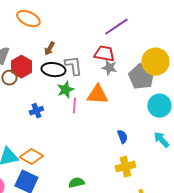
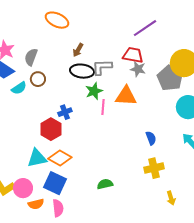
gray L-shape: (73, 66) -> (102, 67), turned -85
red hexagon: (21, 67) -> (51, 129), moved

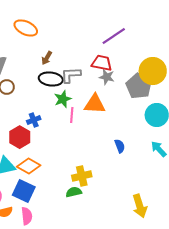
yellow cross: (154, 168) -> (82, 176), moved
yellow arrow: (171, 198) -> (140, 206), size x1.6

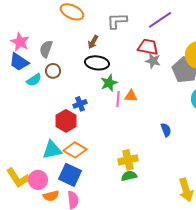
gray L-shape: (71, 75) -> (117, 21), moved
orange triangle: (95, 104) -> (131, 96), moved, size x0.6
green semicircle: (74, 192) -> (129, 176), moved

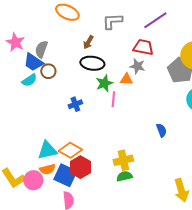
gray star: (153, 61) -> (137, 66), moved
blue trapezoid: (19, 62) -> (33, 62), moved
orange triangle: (131, 96) -> (126, 79), moved
red hexagon: (66, 121) -> (80, 167), moved
orange semicircle: (51, 196) -> (47, 169), moved

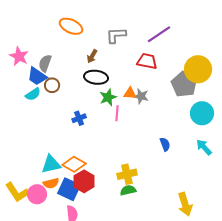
gray star: (137, 66) -> (141, 96), moved

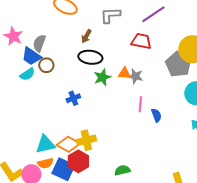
pink line: (117, 113) -> (140, 104), moved
blue semicircle: (165, 144) -> (156, 115), moved
yellow cross: (127, 174) -> (86, 140), moved

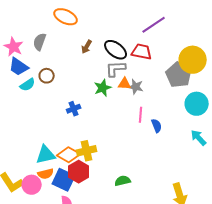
gray L-shape: (110, 15) -> (116, 69), moved
gray semicircle: (39, 43) -> (40, 42), moved
blue trapezoid: (31, 56) -> (19, 67), moved
black ellipse: (90, 57) -> (116, 50), moved, turned 30

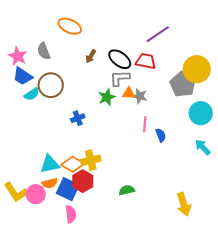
gray semicircle: (40, 42) -> (44, 51), turned -42
brown circle: (47, 76) -> (51, 85), size x1.6

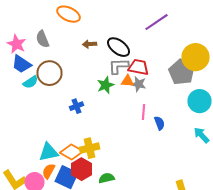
brown arrow: (91, 56) -> (90, 44), turned 56
red trapezoid: (146, 61) -> (138, 67), moved
orange semicircle: (50, 183) -> (48, 171), turned 133
green semicircle: (127, 190) -> (106, 178), moved

